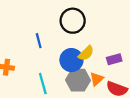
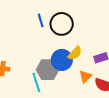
blue line: (39, 41) -> (41, 20), moved
gray hexagon: (78, 80) -> (48, 70), moved

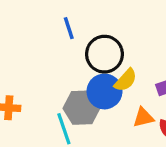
black circle: (62, 24) -> (104, 54), moved
orange triangle: (85, 76) -> (143, 117), turned 32

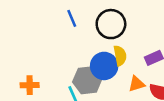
black circle: (104, 54) -> (111, 24), moved
yellow semicircle: (126, 80) -> (120, 56), turned -48

